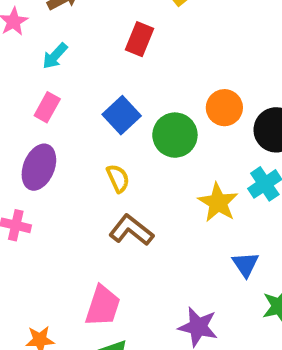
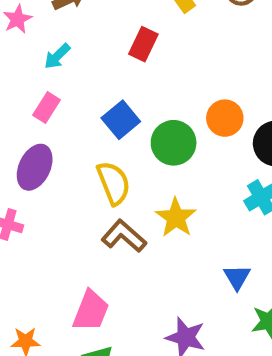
yellow semicircle: (118, 178) -> (114, 183), size x1.5
yellow star: (218, 203) -> (176, 218), moved

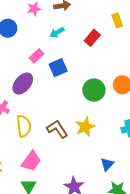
cyan arrow: (57, 56) -> (57, 32), moved
blue square: (121, 120) -> (58, 68), moved
yellow semicircle: (114, 183) -> (24, 126), moved

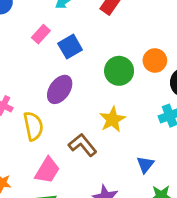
purple ellipse: (23, 84) -> (60, 89), moved
brown L-shape: (57, 129) -> (83, 145), moved

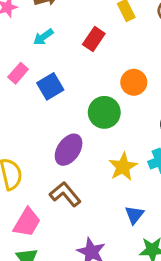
orange circle: (155, 60) -> (134, 82), moved
purple ellipse: (60, 89) -> (69, 150), moved
yellow star: (112, 119) -> (123, 167), moved

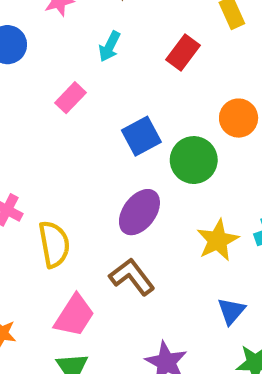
cyan arrow: (43, 37) -> (110, 47), turned -30
blue square: (50, 86) -> (141, 136), moved

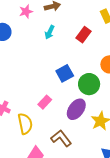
pink rectangle: (71, 98) -> (45, 102), moved
purple ellipse: (139, 212) -> (76, 109), moved

